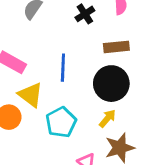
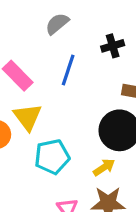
blue line: (63, 68) -> (68, 70), moved

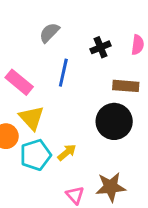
cyan pentagon: (52, 157) -> (36, 155), moved
yellow arrow: (104, 167) -> (67, 152), moved

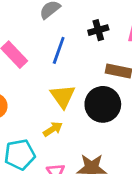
yellow triangle: (32, 118) -> (63, 96), moved
cyan pentagon: (36, 155) -> (20, 155), moved

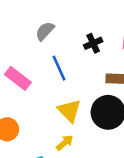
blue line: (59, 50) -> (59, 68), turned -35

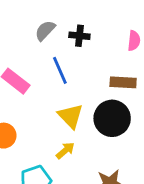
black cross: (93, 43) -> (79, 36), moved, turned 30

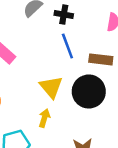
blue line: (60, 70) -> (67, 46), moved
yellow arrow: (65, 150) -> (44, 118), turned -36

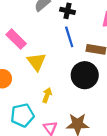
yellow triangle: (51, 87) -> (36, 62), moved

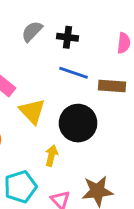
blue line: (69, 37) -> (73, 73), turned -48
black circle: (85, 75) -> (78, 123), moved

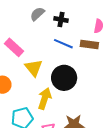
brown rectangle: (112, 86) -> (89, 44), moved
yellow arrow: (51, 156) -> (45, 99), size x1.5

